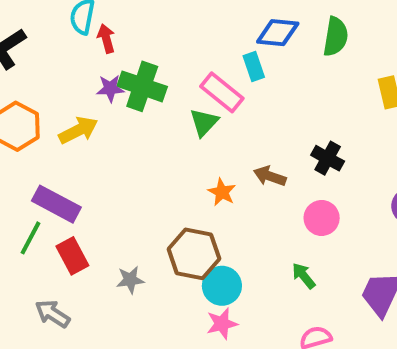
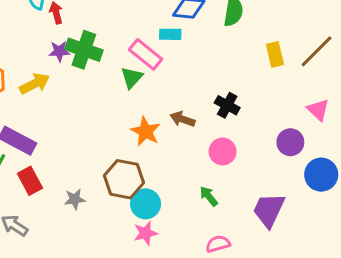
cyan rectangle: (254, 66) -> (170, 34), turned -70
orange star: (222, 192) -> (146, 131), size x1.4

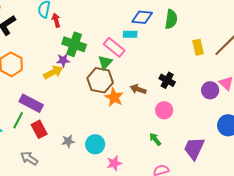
purple star: (59, 51) -> (63, 60), moved
yellow arrow: (35, 84) -> (53, 72), moved
purple circle: (290, 142) -> (210, 90), moved
brown hexagon: (124, 179) -> (100, 80), moved
cyan circle: (146, 204) -> (95, 144), moved

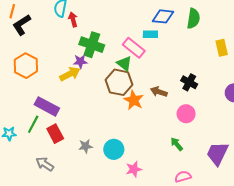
green triangle: (105, 62) -> (124, 64), turned -35

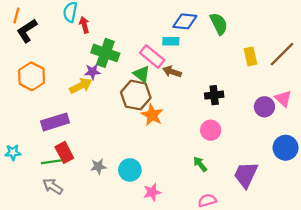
green semicircle: (193, 18) -> (219, 24), turned -36
black cross: (189, 82) -> (214, 95), turned -35
brown arrow: (159, 92) -> (172, 72), moved
purple rectangle: (47, 106) -> (55, 122), turned -45
green line: (33, 124) -> (51, 162), moved, turned 54

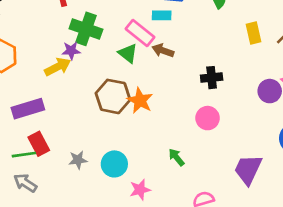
brown hexagon: (136, 95) -> (113, 96), moved
green arrow: (200, 164) -> (176, 157), moved

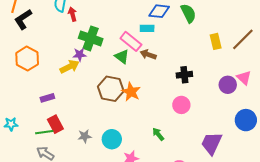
purple rectangle: (28, 109) -> (47, 98), size x0.6

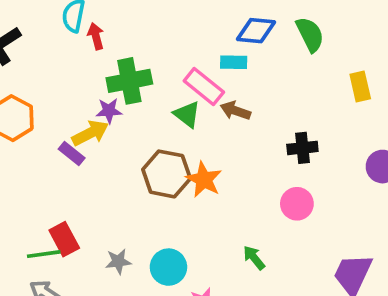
green cross: (91, 38) -> (129, 81), turned -30
purple rectangle: (47, 98) -> (72, 153), moved, turned 56

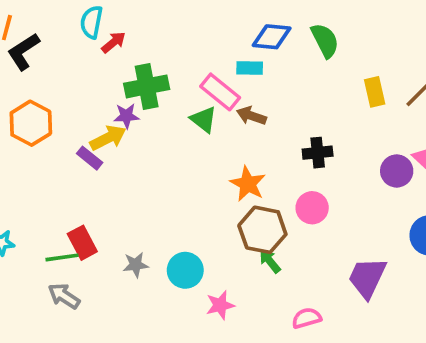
red arrow: (96, 36) -> (114, 42), turned 65
brown hexagon: (167, 174) -> (262, 230), moved
orange star: (204, 180) -> (248, 184), moved

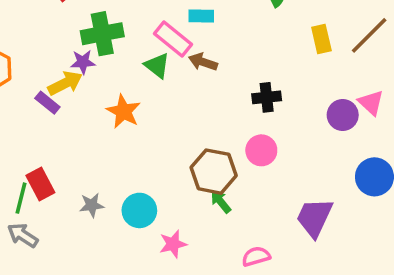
orange star: (248, 184) -> (123, 111), moved
green line: (62, 257) -> (21, 198), turned -68

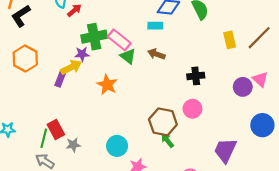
pink rectangle: (173, 39) -> (119, 40), moved
purple rectangle: (47, 103) -> (60, 79), turned 72
gray star: (92, 205) -> (73, 145), moved

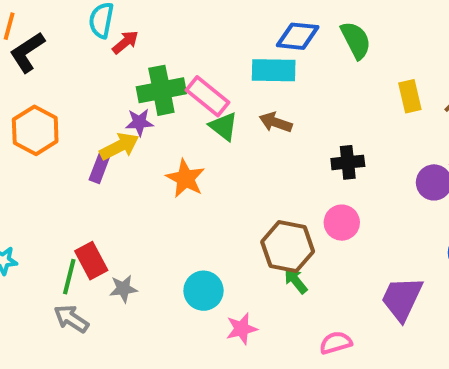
cyan rectangle: (155, 26) -> (274, 70), size x1.5

